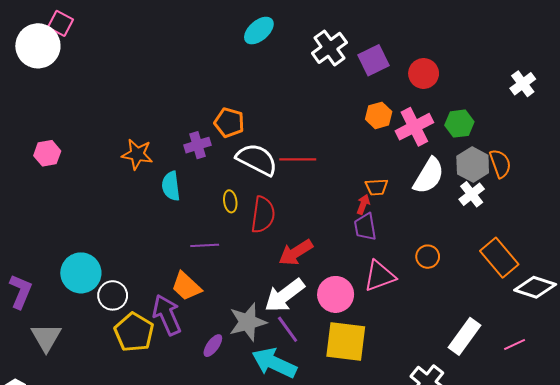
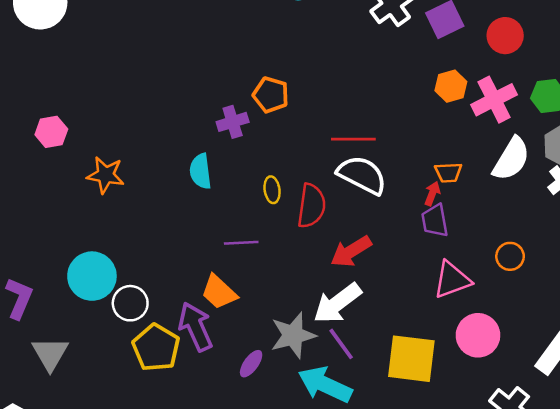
orange star: (137, 154) -> (106, 175), moved
white semicircle: (257, 159) -> (362, 175), moved
pink circle: (336, 294) -> (478, 335), moved

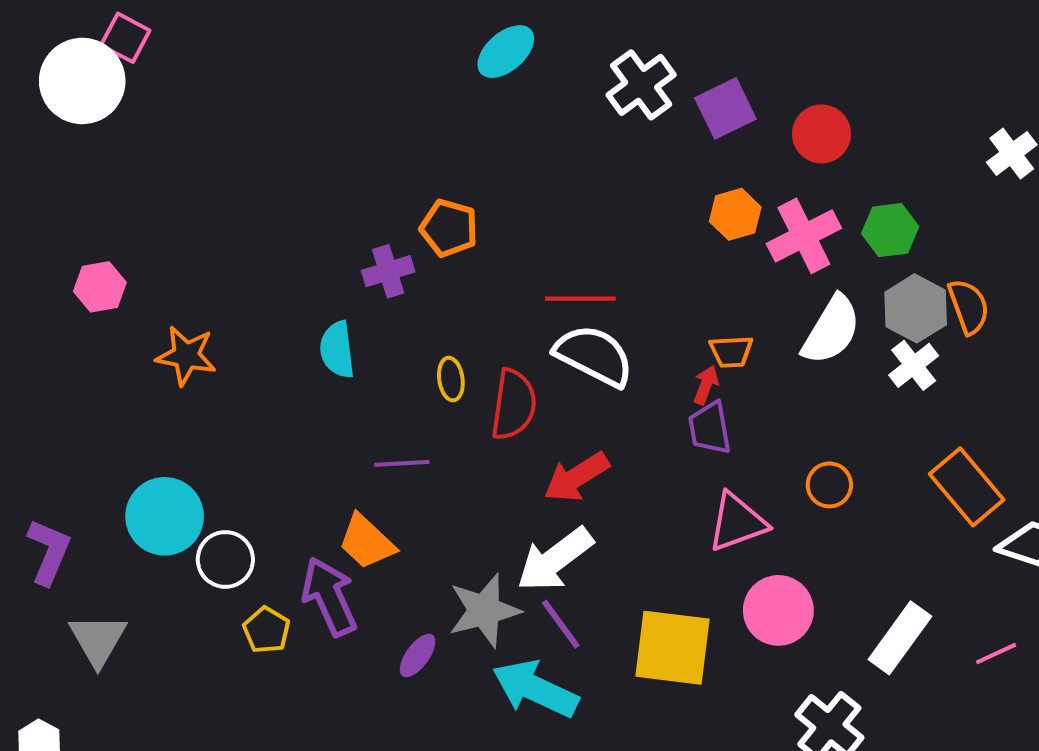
yellow pentagon: (156, 348) -> (267, 630), size x0.6

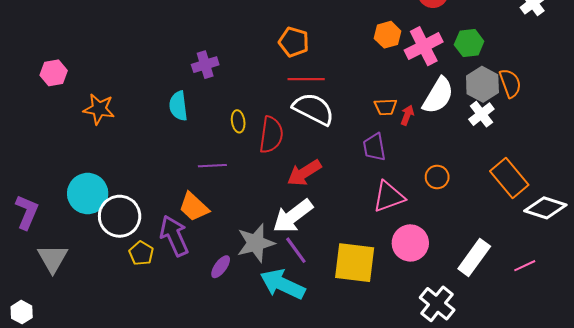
orange pentagon: (449, 228) -> (294, 42), moved
red arrow: (706, 385) -> (407, 115), moved
white circle: (225, 559) -> (120, 216), size x1.4

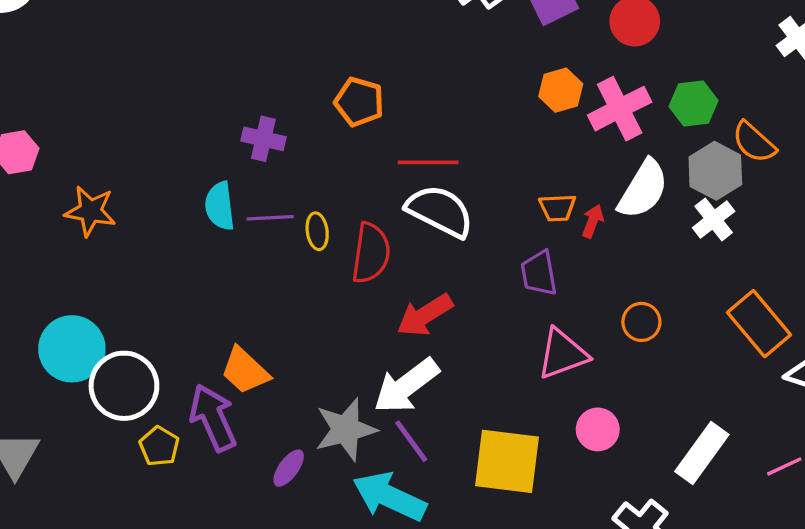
orange pentagon: (294, 42) -> (359, 102), moved
purple cross: (205, 65) -> (263, 139), turned 30
orange semicircle: (510, 83) -> (754, 142), moved, turned 152
purple line: (212, 166) -> (270, 218), moved
pink circle: (410, 243) -> (598, 429), size x0.7

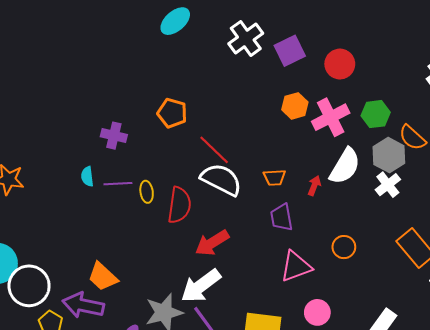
red line: (428, 162) -> (214, 150), turned 44
cyan semicircle: (220, 206) -> (87, 176), size x0.7
orange trapezoid: (557, 208) -> (274, 177), moved
purple arrow: (213, 418) -> (83, 305), turned -54

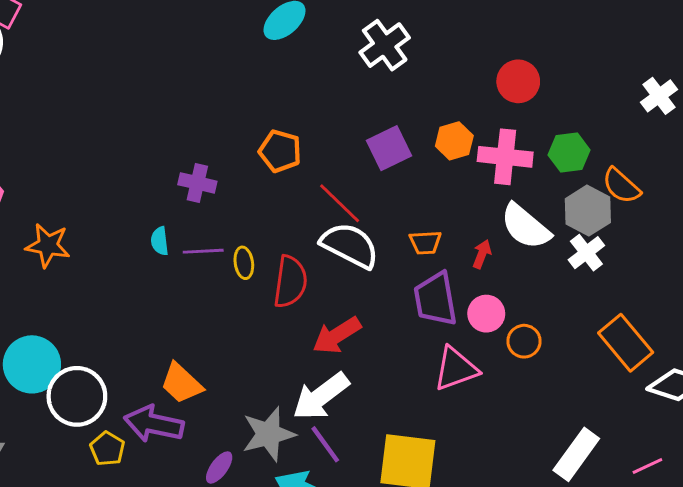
purple square: (290, 51) -> (389, 148), moved
pink cross: (331, 117) -> (505, 157), turned 33
white semicircle: (345, 166) -> (525, 227), turned 99
purple trapezoid: (282, 217) -> (435, 299), size x1.4
pink circle: (317, 312) -> (486, 314), moved

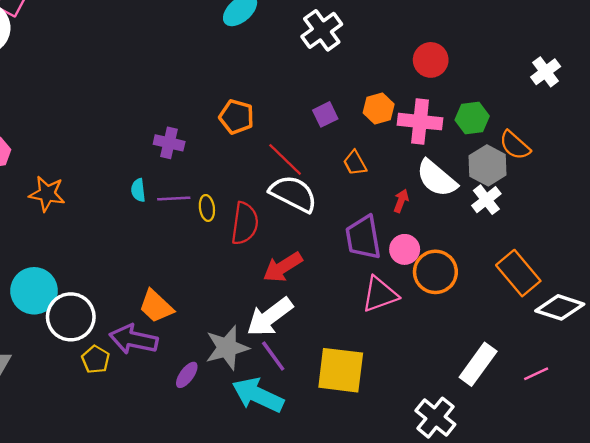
purple square: (389, 148) -> (325, 114), size x0.7
orange trapezoid: (425, 242) -> (355, 163), moved, turned 64
orange circle: (524, 341) -> (435, 272), size x1.6

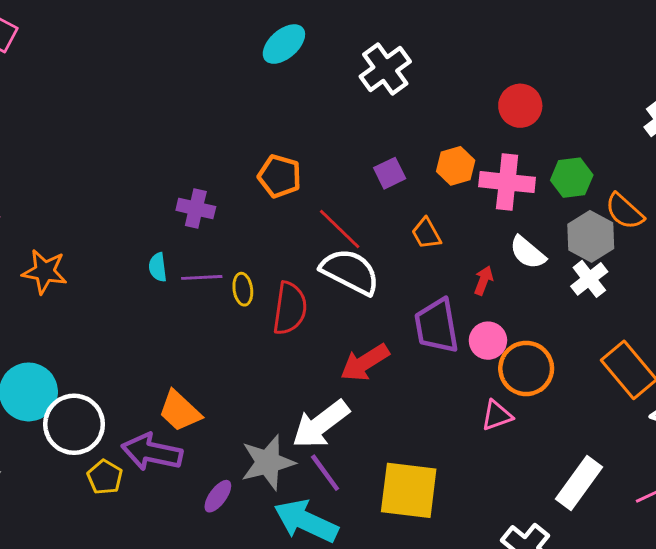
white semicircle: (437, 178) -> (528, 252), size x0.7
red arrow: (283, 267) -> (365, 363), moved
pink triangle: (380, 294) -> (497, 415), moved, size x0.7

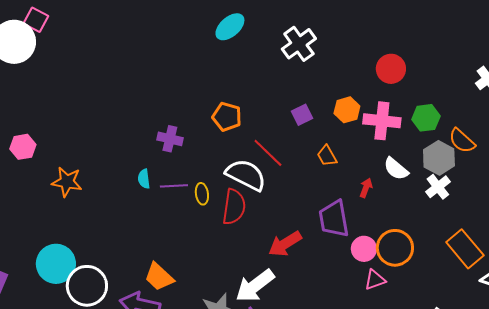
white semicircle: (350, 272) -> (246, 175), moved
pink circle: (488, 341) -> (364, 249), moved

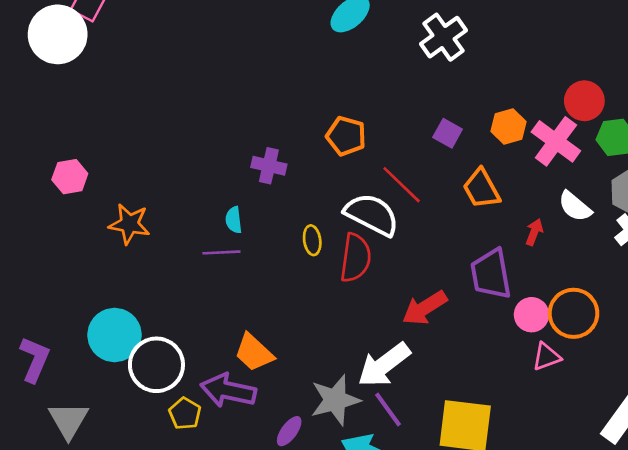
red circle: (391, 69) -> (584, 101), moved
purple square: (302, 115) -> (448, 133), turned -35
pink cross: (382, 121) -> (556, 141), turned 30
orange trapezoid: (327, 156) -> (481, 189), size x1.4
purple line: (174, 186) -> (221, 252), moved

